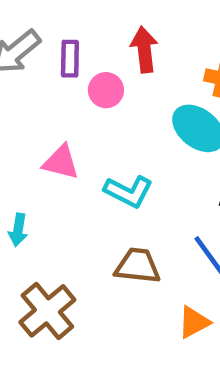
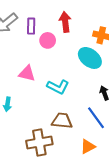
brown cross: (47, 311) -> (39, 142), moved, turned 30

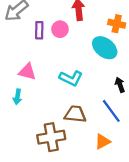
purple rectangle: (31, 26) -> (39, 30), moved
pink triangle: (27, 73) -> (27, 72), moved

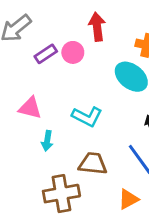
purple rectangle: (39, 30) -> (46, 54), turned 56
cyan arrow: (17, 97) -> (47, 141), moved

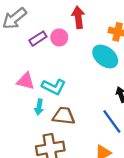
cyan L-shape: (87, 117) -> (54, 87), moved
brown trapezoid: (93, 164) -> (64, 116), moved

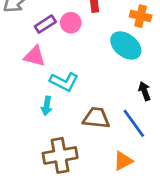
pink triangle: (26, 81) -> (35, 56), moved
brown trapezoid: (64, 116) -> (96, 118), moved

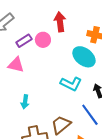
cyan L-shape: (64, 82) -> (71, 84), moved
brown trapezoid: (96, 118) -> (61, 125), moved, turned -45

